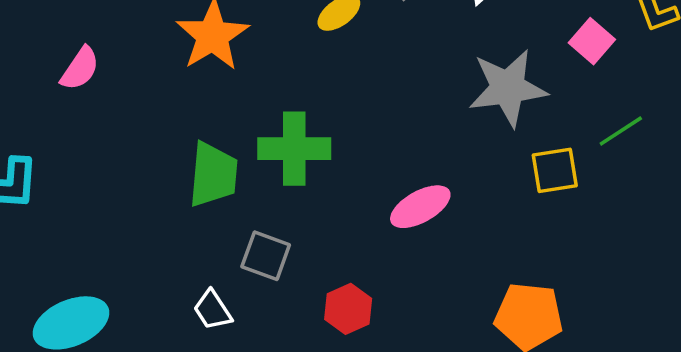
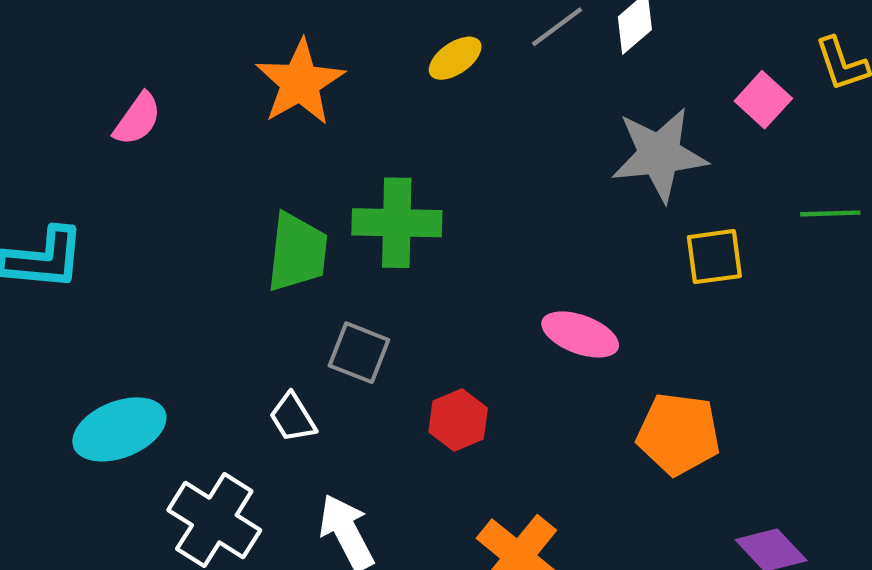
green line: (621, 131) -> (830, 213), moved, turned 30
pink ellipse: (420, 207) -> (580, 334), moved, turned 48

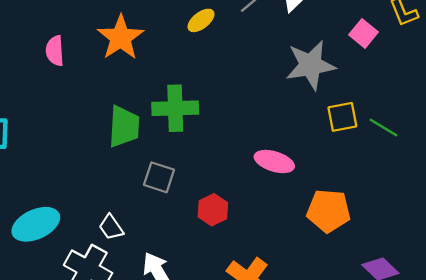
pink semicircle: (137, 119) -> (55, 51), moved, turned 144
green line: (830, 213) -> (384, 127), moved, turned 36
white trapezoid: (293, 418) -> (111, 227), moved

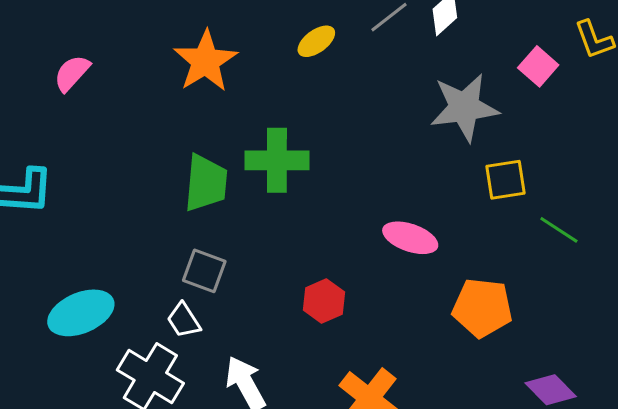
pink semicircle: (55, 51) -> (72, 73), moved, turned 44
green line: (384, 127) -> (559, 230), moved
gray square: (159, 177) -> (204, 271), moved

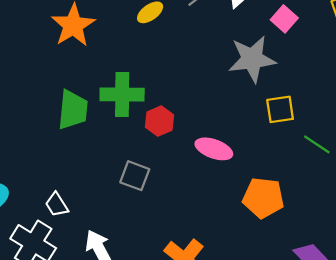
pink square: (538, 66) -> (284, 19), moved
gray square: (204, 271) -> (135, 176), moved
red hexagon: (324, 301) -> (159, 121), moved

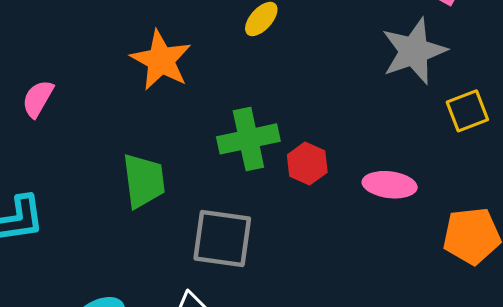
green trapezoid: (73, 110) -> (144, 181), moved
gray square: (135, 176) -> (222, 238), moved, size x1.5

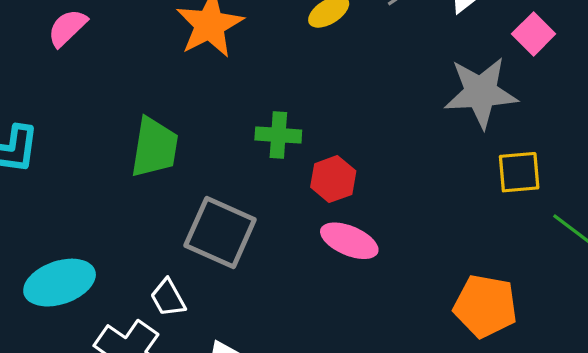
green cross: (248, 139) -> (278, 135), size x0.7
pink ellipse: (390, 185) -> (349, 241), moved

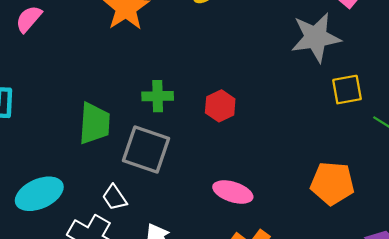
green cross: (278, 135) -> (158, 96), moved
green trapezoid: (154, 147) -> (94, 123), moved
pink ellipse: (349, 241) -> (233, 192), moved

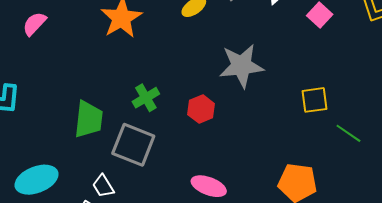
gray star: (316, 37) -> (241, 66), moved
green cross: (158, 96) -> (146, 98), turned -32

